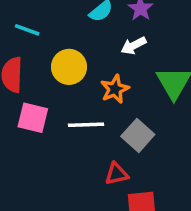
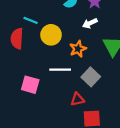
cyan line: (27, 30) -> (31, 20), moved
pink square: (33, 118) -> (30, 85), moved

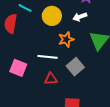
yellow circle: (51, 35) -> (52, 16), moved
red triangle: (77, 99) -> (51, 79), moved

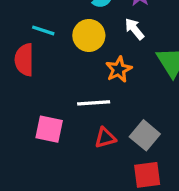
white arrow: (80, 17) -> (134, 29), turned 80
gray square: (75, 67) -> (145, 135), moved

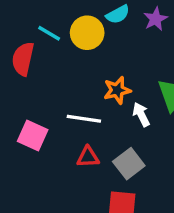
white arrow: (134, 29) -> (141, 115), moved
yellow circle: (89, 35) -> (87, 33), moved

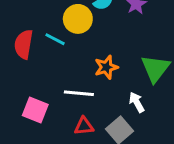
cyan line: (49, 33) -> (55, 39), moved
white arrow: (141, 115) -> (137, 102), moved

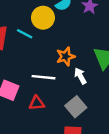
white arrow: (137, 102) -> (80, 76), moved
red triangle: (84, 126) -> (37, 103), moved

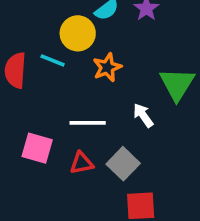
orange star: (66, 56) -> (107, 67), moved
gray square: (76, 107) -> (123, 164), moved

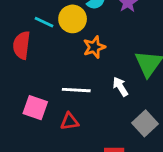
cyan line: (53, 60) -> (44, 22), moved
gray square: (123, 164) -> (145, 123), moved

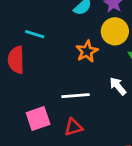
yellow circle: (73, 19) -> (115, 31), moved
pink square: (35, 108) -> (38, 119), turned -30

